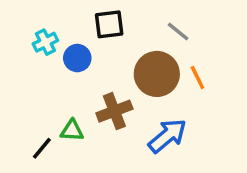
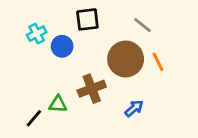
blue arrow: (167, 136) -> (134, 108), size x0.6

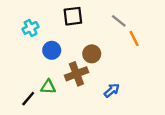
blue circle: (62, 46) -> (52, 50), moved
brown circle: (126, 59) -> (92, 54), moved, size x0.6
orange line: (158, 62) -> (134, 39), moved

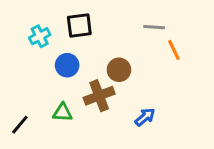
black square: (73, 16) -> (79, 26), moved
gray line: (119, 21) -> (154, 27), turned -35
black line: (28, 99) -> (20, 125), moved

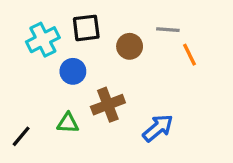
cyan cross: (40, 36) -> (43, 40), size x1.4
brown circle: (119, 70) -> (130, 46), moved
blue arrow: (145, 117) -> (158, 128), size x1.4

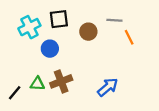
brown cross: (108, 105) -> (61, 81), moved
green triangle: (68, 123) -> (37, 84), moved

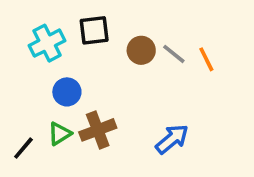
gray line: (114, 20) -> (174, 54), moved, turned 35
blue circle: (50, 49) -> (67, 92), moved
green triangle: (37, 84) -> (60, 134), turned -35

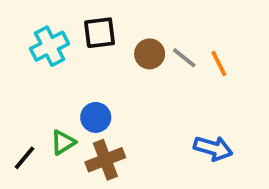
blue circle: (67, 92) -> (96, 117), moved
brown cross: (98, 130) -> (105, 160), moved
blue arrow: (172, 139) -> (213, 148), moved, turned 56

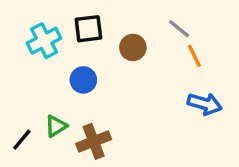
gray line: (184, 58) -> (179, 29), moved
blue circle: (96, 117) -> (83, 80), moved
blue arrow: (213, 148) -> (205, 104), moved

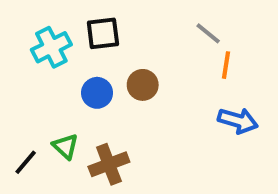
brown circle: (133, 47) -> (143, 85), moved
orange line: (194, 56) -> (226, 65), turned 35
green triangle: (56, 126) -> (65, 146), turned -45

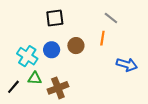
cyan cross: (51, 47) -> (27, 56), moved, turned -30
orange line: (226, 65) -> (102, 38), moved
green triangle: (65, 146) -> (35, 78), turned -40

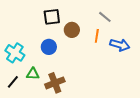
brown circle: (76, 46) -> (72, 30), moved
cyan cross: (27, 56) -> (15, 53), moved
blue arrow: (127, 65) -> (120, 45), moved

